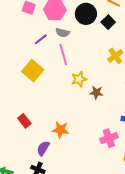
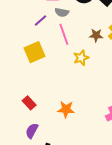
yellow square: (33, 71) -> (34, 52), turned 30
brown star: (96, 93) -> (96, 35), moved
purple semicircle: (43, 148) -> (32, 131), moved

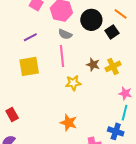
purple line: (40, 20) -> (30, 37), moved
orange star: (66, 109) -> (69, 123), moved

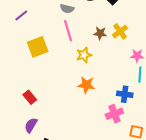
purple line: (30, 37) -> (21, 16), moved
orange star: (69, 123) -> (86, 85), moved
blue cross: (116, 131) -> (125, 94), moved

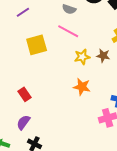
pink line: (68, 31) -> (68, 31), turned -50
brown star: (100, 33) -> (103, 56), moved

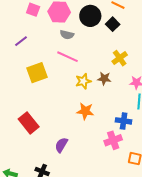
red rectangle: (25, 94) -> (29, 123), size x1.5
purple semicircle: (23, 122) -> (61, 145), moved

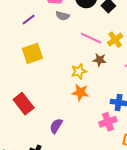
purple line: (21, 41) -> (29, 19), moved
pink line: (68, 57) -> (91, 38), moved
yellow star: (83, 81) -> (79, 71), moved

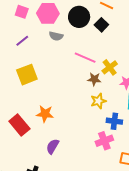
yellow cross: (115, 40) -> (110, 67), moved
yellow star: (79, 71) -> (98, 101), moved
orange star: (80, 92) -> (45, 114), moved

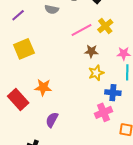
pink line: (85, 58) -> (82, 30), turned -50
yellow cross: (110, 67) -> (105, 26), moved

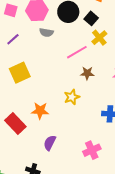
yellow cross: (105, 26) -> (99, 38), moved
yellow star: (96, 73) -> (72, 97), moved
pink cross: (104, 112) -> (92, 150), moved

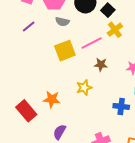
yellow square: (20, 73) -> (65, 51), moved

